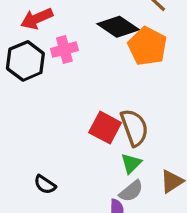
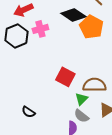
brown semicircle: (134, 128) -> (94, 85), moved, turned -70
gray semicircle: (131, 191) -> (81, 116), turned 77

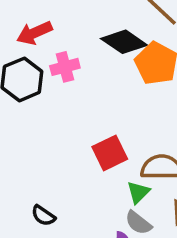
red square: (65, 77) -> (110, 153), turned 36

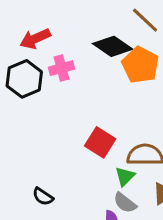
red square: (110, 153) -> (100, 142), turned -32

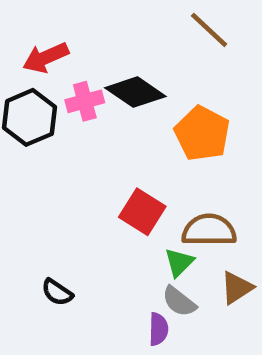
black diamond: (113, 46) -> (135, 92), moved
orange pentagon: (140, 65) -> (202, 133), moved

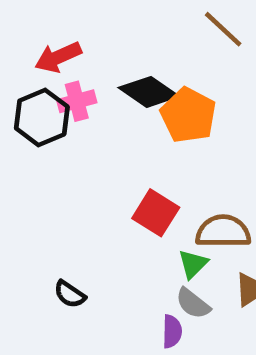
pink cross: (85, 101) -> (77, 101), moved
orange pentagon: (202, 133) -> (188, 115), moved

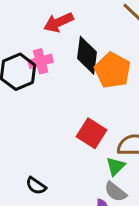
red arrow: (58, 57) -> (59, 22), moved
black diamond: (149, 92) -> (87, 55), turned 63

